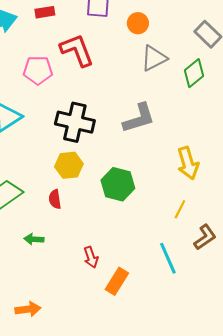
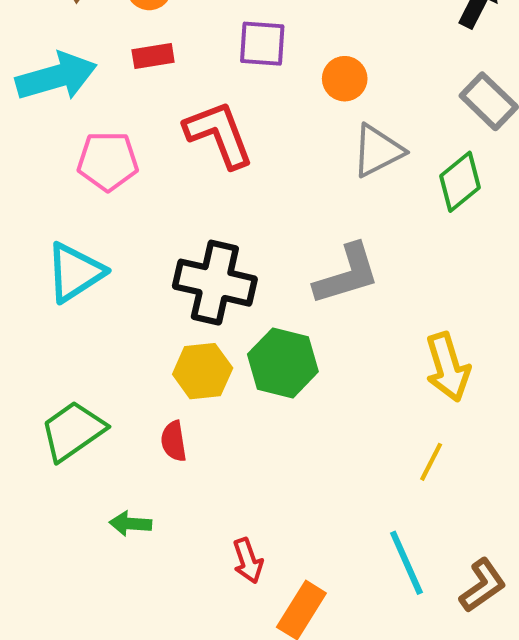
pink pentagon: (38, 70) -> (108, 161), moved
green hexagon: (118, 184) -> (283, 363), moved
brown L-shape: (205, 237) -> (483, 585), moved

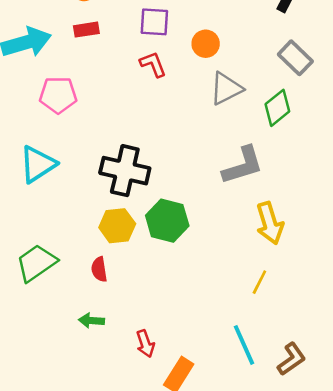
red L-shape: (219, 134) -> (153, 64), moved, size x0.6
gray L-shape: (347, 274) -> (243, 165), moved
green arrow: (130, 524) -> (92, 321), moved

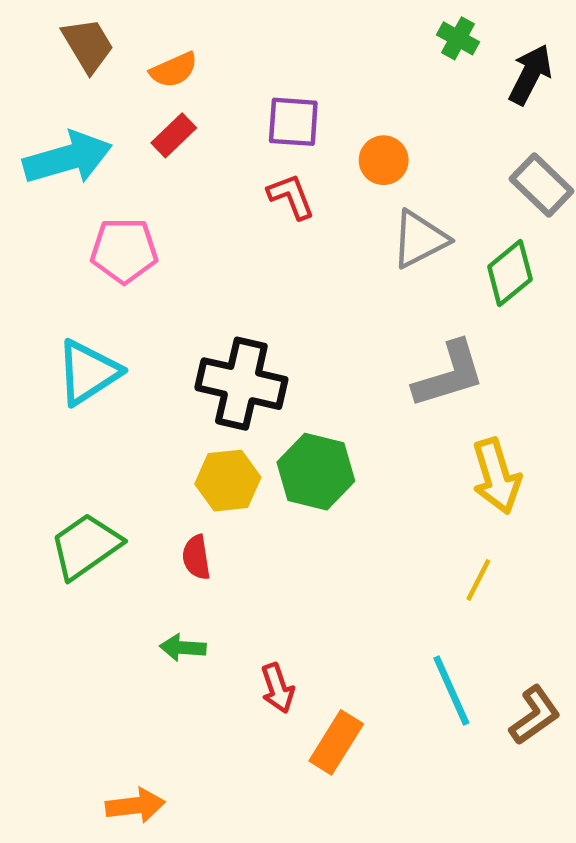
red rectangle: (86, 30) -> (174, 135), turned -35

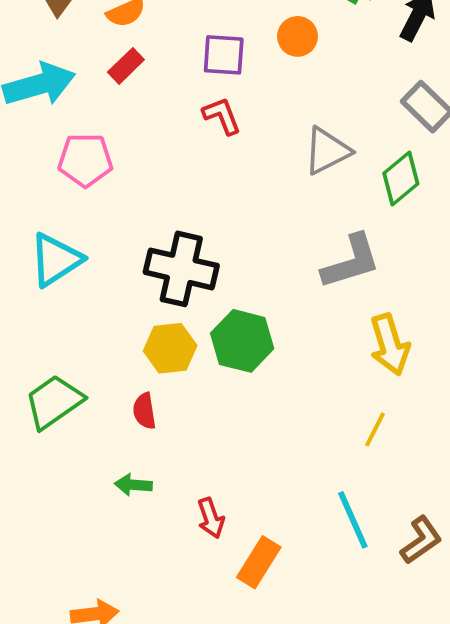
orange circle: (384, 160) -> (298, 36), moved

